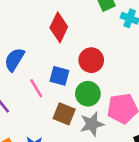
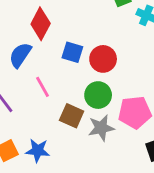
red diamond: (59, 27) -> (41, 24), moved
blue square: (59, 76) -> (72, 52), moved

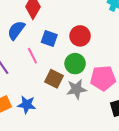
blue square: (72, 52) -> (49, 38), moved

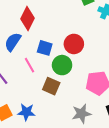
green circle: (75, 64) -> (62, 65), moved
gray star: (76, 89) -> (81, 114), moved

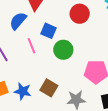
red circle: (74, 44) -> (80, 14), moved
brown square: (51, 86) -> (49, 88), moved

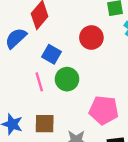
pink line: (32, 46) -> (39, 82), moved
brown square: (49, 88) -> (45, 124), turned -36

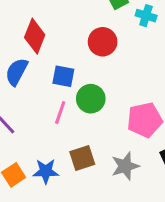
pink line: (39, 82) -> (60, 112), turned 54

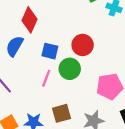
red circle: (103, 42) -> (83, 45), moved

